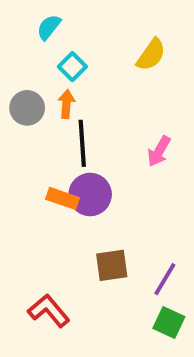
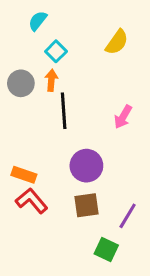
purple circle: (90, 195) -> (86, 166), moved
orange rectangle: (63, 198) -> (24, 175), moved
red L-shape: (49, 311) -> (32, 201), moved
green square: (169, 322) -> (106, 249), moved

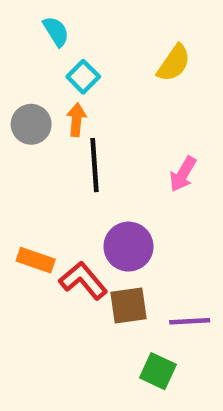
cyan semicircle: (38, 21) -> (56, 31), turned 110
red L-shape: (32, 201) -> (83, 281), moved
purple line: (128, 216) -> (190, 321), turned 56

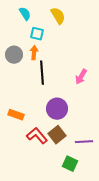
yellow semicircle: (174, 63) -> (58, 16), moved, turned -66
cyan square: (83, 77) -> (37, 34), turned -32
red L-shape: (83, 281) -> (37, 136), moved
brown square: (128, 305) -> (57, 135), turned -30

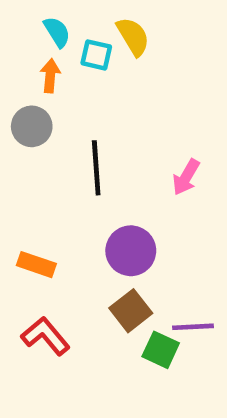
cyan square: (37, 34) -> (96, 55), moved
orange arrow: (34, 53) -> (50, 76), moved
red L-shape: (37, 136) -> (46, 336), moved
green square: (70, 164) -> (161, 350), moved

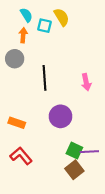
pink arrow: (186, 177) -> (86, 82), turned -42
brown square: (131, 311) -> (74, 170), moved
green square: (161, 350) -> (74, 151), moved

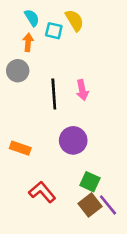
pink arrow: (86, 82) -> (82, 90), moved
purple line: (89, 152) -> (108, 205), moved, turned 54
red L-shape: (21, 156) -> (42, 192), moved

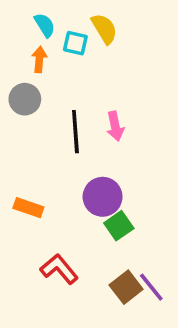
green square: (90, 182) -> (119, 226), moved, turned 30

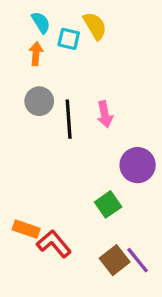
gray circle: (25, 99) -> (39, 101), moved
purple circle: (103, 197) -> (138, 165), moved
orange rectangle: (28, 208) -> (26, 229), moved

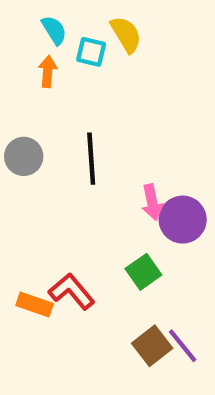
gray circle: (39, 101) -> (24, 156), moved
pink arrow: (105, 114) -> (152, 202), moved
red L-shape: (54, 244) -> (72, 291), moved

